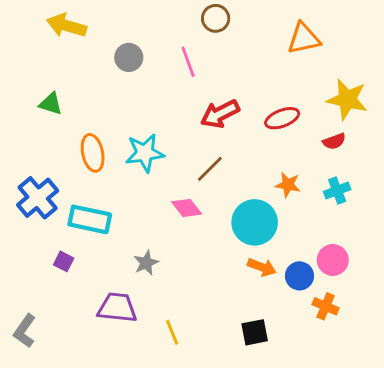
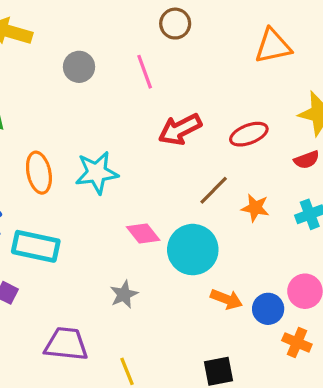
brown line: (210, 169) -> (214, 190), moved
cyan circle: (255, 222) -> (193, 250), moved
gray star: (146, 263) -> (124, 294), moved

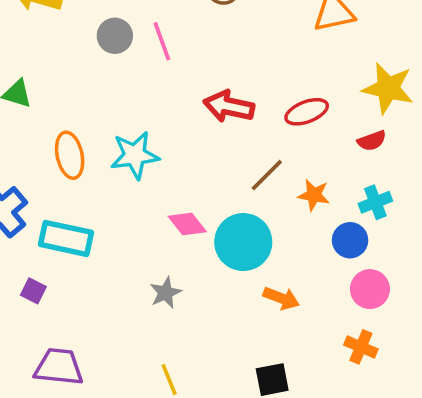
pink line: (145, 72) -> (162, 41), moved
red arrow: (180, 129) -> (229, 106), turned 39
blue circle: (268, 309) -> (350, 240), moved
purple trapezoid: (66, 344) -> (59, 367), moved

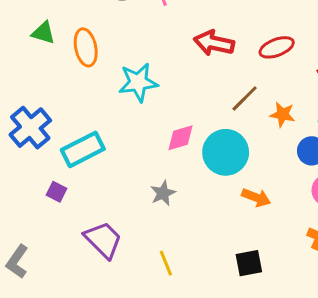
orange ellipse: (70, 155) -> (86, 47), moved
pink diamond: (187, 224) -> (180, 138), turned -68
cyan rectangle: (66, 238) -> (83, 149), turned -39
purple trapezoid: (59, 367) -> (103, 240), moved, turned 39

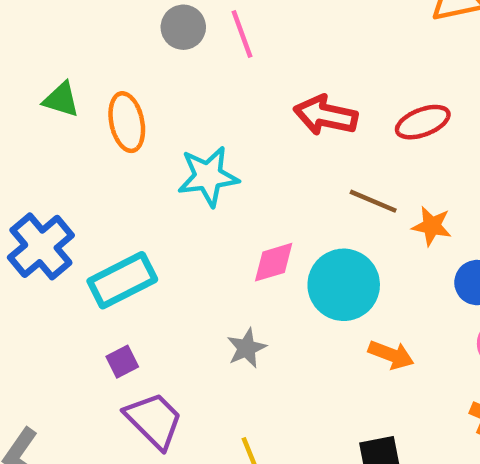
brown line: (245, 98) -> (373, 201), turned 68
purple square: (57, 192) -> (122, 362), moved, turned 36

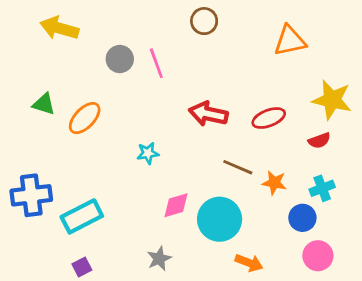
orange ellipse: (127, 122) -> (85, 118), turned 56
cyan star: (208, 176) -> (148, 153), moved, size x0.6
blue cross: (41, 246) -> (31, 195), turned 33

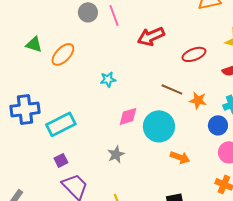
red arrow: (208, 114) -> (151, 36), moved, turned -36

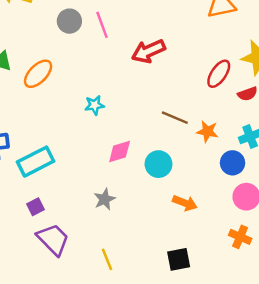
red ellipse: (194, 54) -> (219, 74), moved, turned -35
cyan circle: (159, 126) -> (158, 164), size x0.7

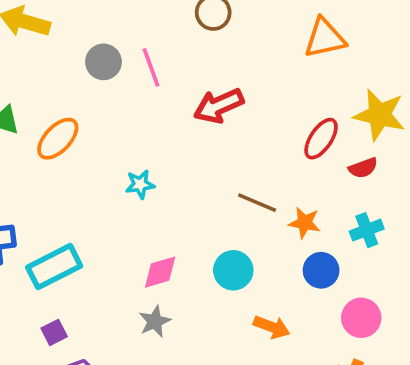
pink diamond: (120, 152) -> (160, 272), moved
blue circle: (233, 163) -> (321, 270), moved

